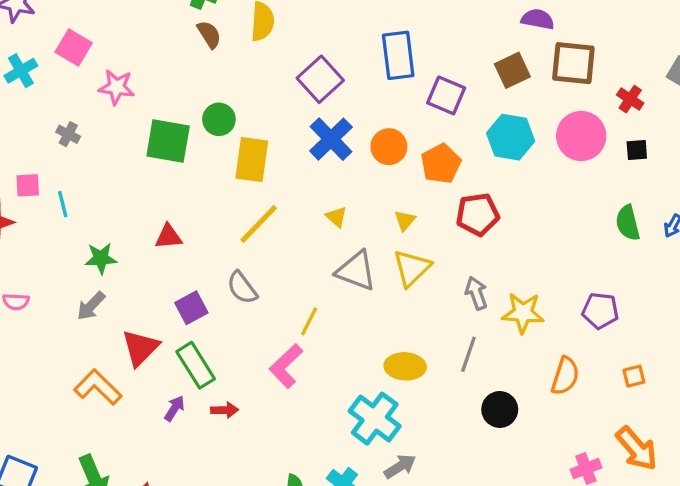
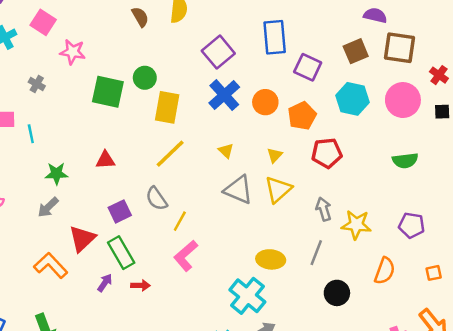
green semicircle: (628, 223) -> (405, 161), moved, turned -85
yellow line: (309, 321) -> (180, 221), moved

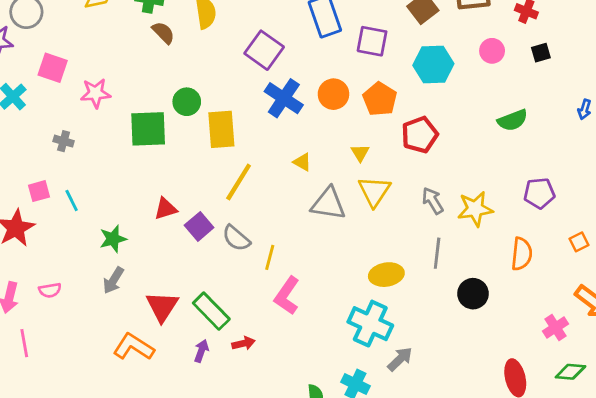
pink circle: (403, 100) -> (492, 51), size x0.6
purple square: (120, 211) -> (199, 226), moved

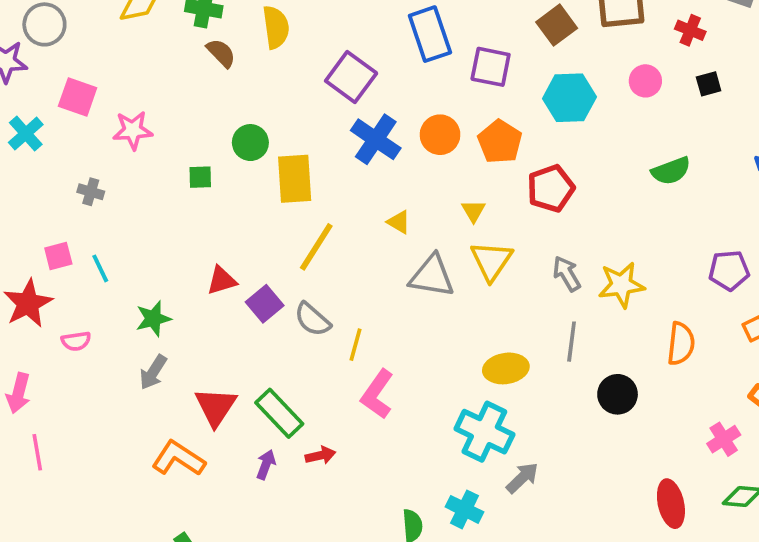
green square: (148, 129) -> (200, 177), size x0.5
purple pentagon: (539, 193) -> (729, 270), moved
pink semicircle: (50, 290) -> (76, 341), moved

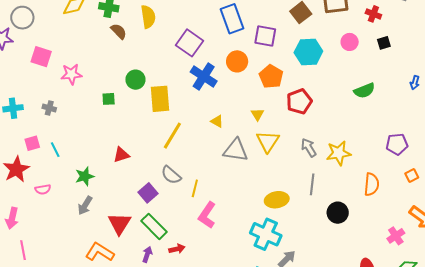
cyan cross: (26, 134) -> (13, 108), moved, turned 36
orange circle: (440, 135) -> (237, 61), moved
purple square: (265, 304) -> (148, 193), moved

